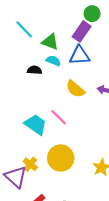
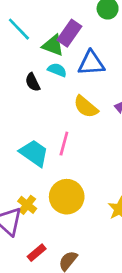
purple rectangle: (82, 31) -> (69, 33), moved
black semicircle: (35, 70) -> (33, 82), turned -120
pink line: (59, 117) -> (64, 144), turned 60

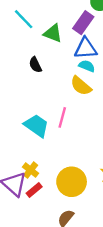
purple rectangle: (69, 33) -> (83, 23), moved
cyan semicircle: (57, 70) -> (87, 66), moved
yellow circle: (67, 197) -> (72, 182), moved
red rectangle: (37, 253) -> (34, 190), moved

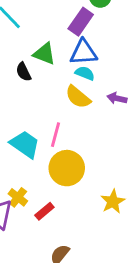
green triangle: (53, 33) -> (44, 54), moved
yellow circle: (72, 182) -> (67, 168), moved
red rectangle: (34, 190) -> (44, 211), moved

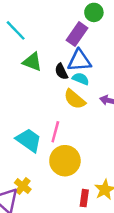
green triangle: (44, 54) -> (32, 62), moved
black semicircle: (24, 72) -> (61, 71), moved
red rectangle: (44, 211) -> (84, 198), moved, turned -42

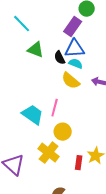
yellow circle: (65, 161) -> (63, 132), size x0.7
yellow cross: (23, 186) -> (49, 153), moved, size x1.5

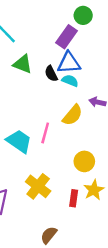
yellow semicircle: (71, 81) -> (72, 115), moved, turned -90
yellow circle: (63, 132) -> (84, 161), moved

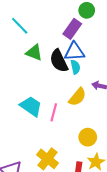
black semicircle: (51, 74) -> (59, 61), size x1.6
cyan semicircle: (70, 81) -> (75, 67), turned 56
cyan trapezoid: (19, 141) -> (31, 106), moved

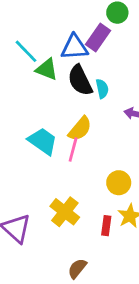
cyan line: (20, 26) -> (26, 51), moved
blue triangle: (74, 52) -> (74, 47), moved
yellow semicircle: (77, 97) -> (80, 129), moved

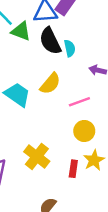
pink line: (73, 150) -> (79, 102), moved, turned 55

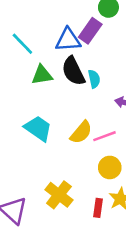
green triangle: (21, 31) -> (42, 75), moved, turned -30
yellow semicircle: (50, 84) -> (81, 132), moved

